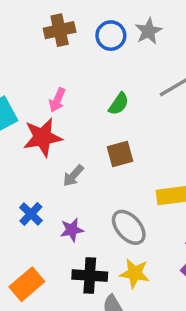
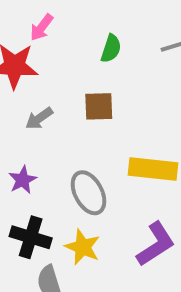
green semicircle: (119, 104) -> (111, 49), turned -30
purple star: (72, 230) -> (23, 180), turned -30

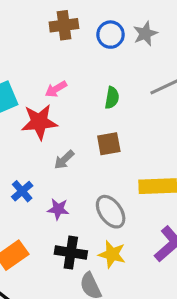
pink arrow: (42, 27) -> (56, 89), turned 30
purple star: (23, 180) -> (58, 209), turned -30

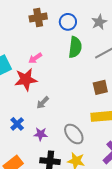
gray star: (145, 34) -> (99, 22), moved
green semicircle: (112, 98) -> (75, 47), moved, size x1.5
brown square: (109, 144) -> (100, 87), moved

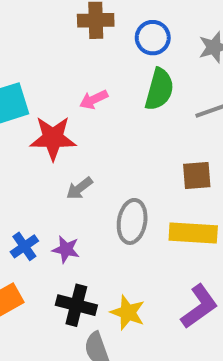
pink arrow: (35, 58) -> (94, 100), moved
blue cross: (17, 124) -> (24, 246), moved
gray ellipse: (74, 134) -> (132, 221), moved, turned 40

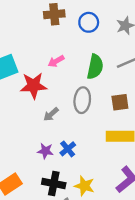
green semicircle: (159, 89) -> (95, 67), moved
gray ellipse: (132, 221) -> (82, 100), moved
blue cross: (24, 246) -> (68, 149), moved

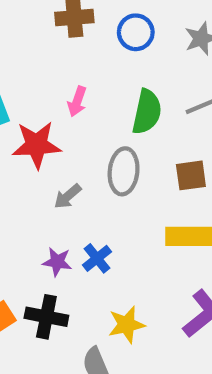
pink arrow: (56, 61) -> (77, 101), turned -42
black cross: (54, 184) -> (46, 317), moved
yellow star: (84, 186) -> (127, 325), turned -30

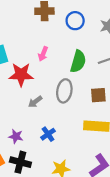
purple star: (57, 262) -> (16, 136), moved

